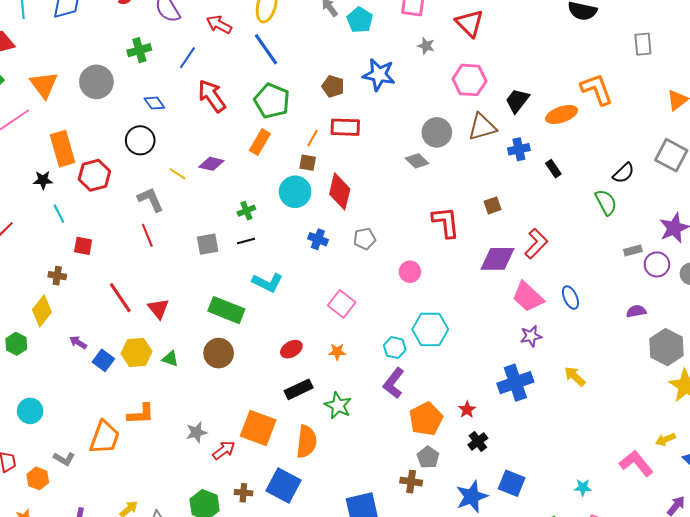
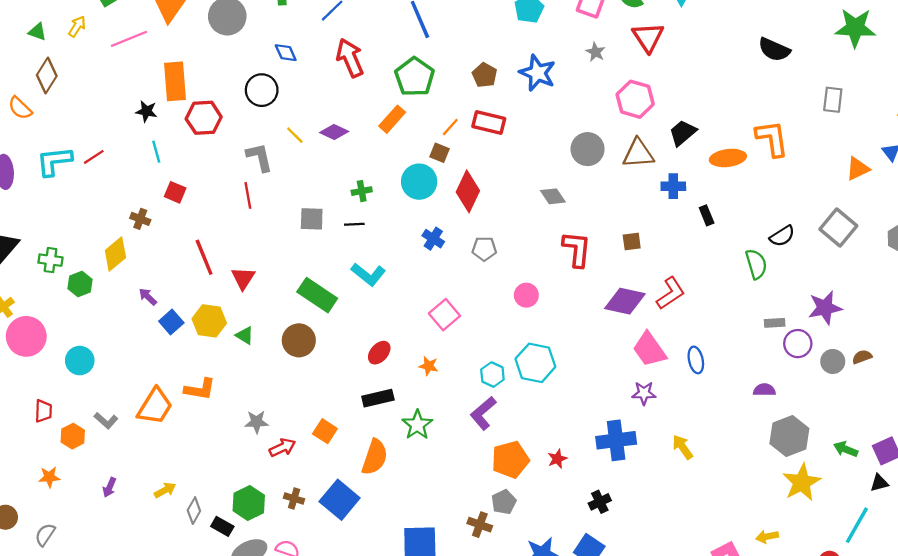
gray diamond: (417, 161) -> (553, 196), moved
red ellipse: (291, 349) -> (379, 353), turned -30
orange square: (258, 428) -> (325, 431), size x0.6
black cross: (478, 441) -> (600, 502), moved

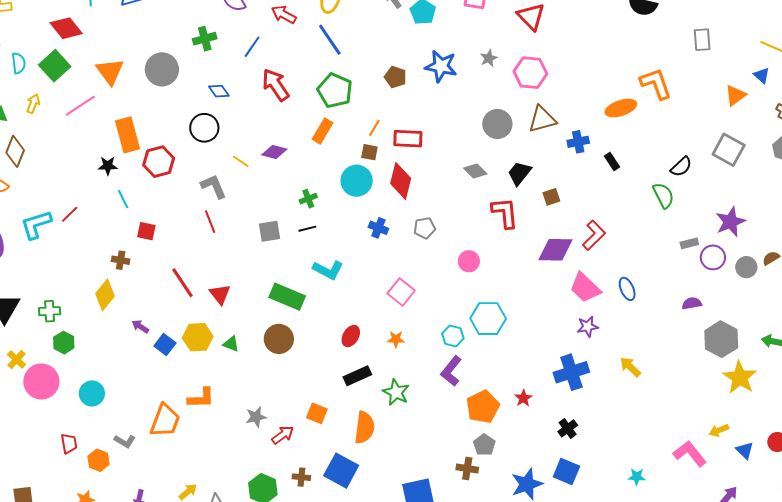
gray star: (596, 52) -> (489, 58), moved, turned 30
red rectangle: (489, 123) -> (408, 139), moved
black trapezoid: (683, 133) -> (519, 173), moved
green hexagon: (80, 284) -> (64, 343), moved

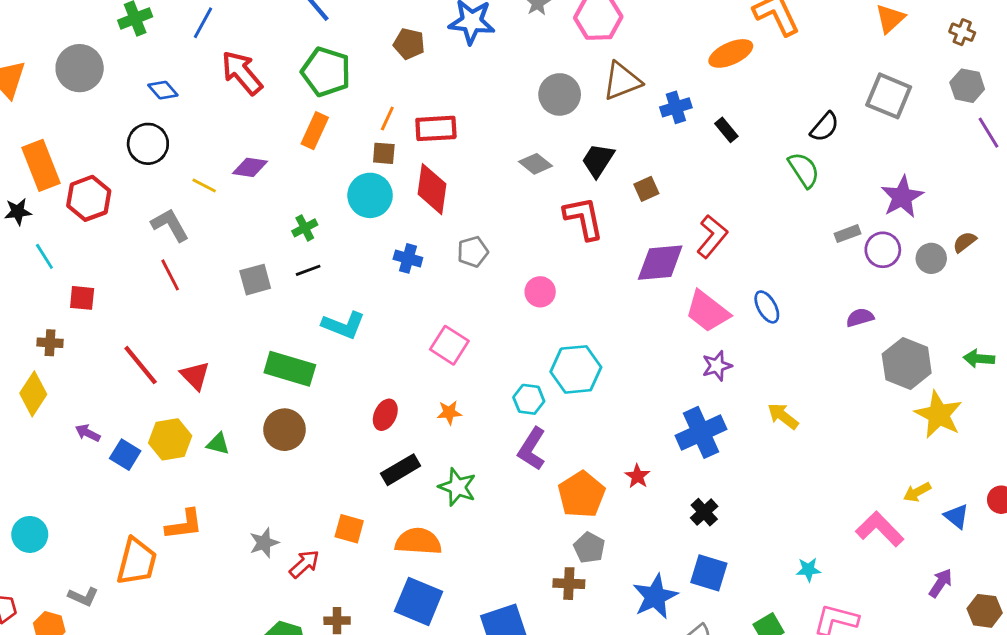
orange semicircle: (364, 428) -> (418, 541), turned -88
blue square: (341, 471) -> (419, 601), moved

